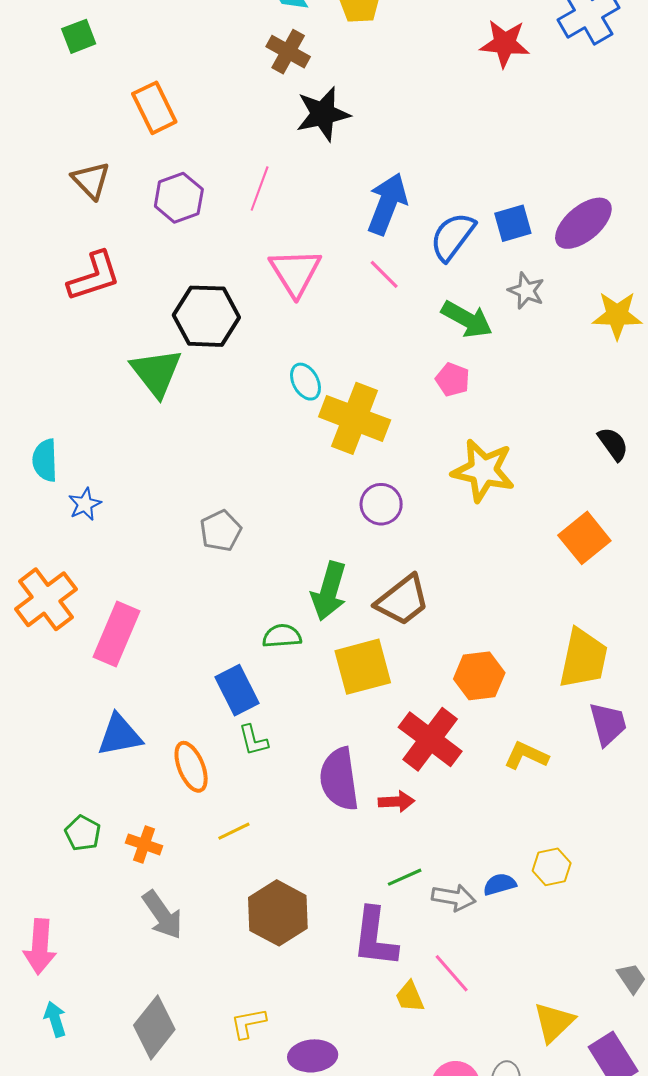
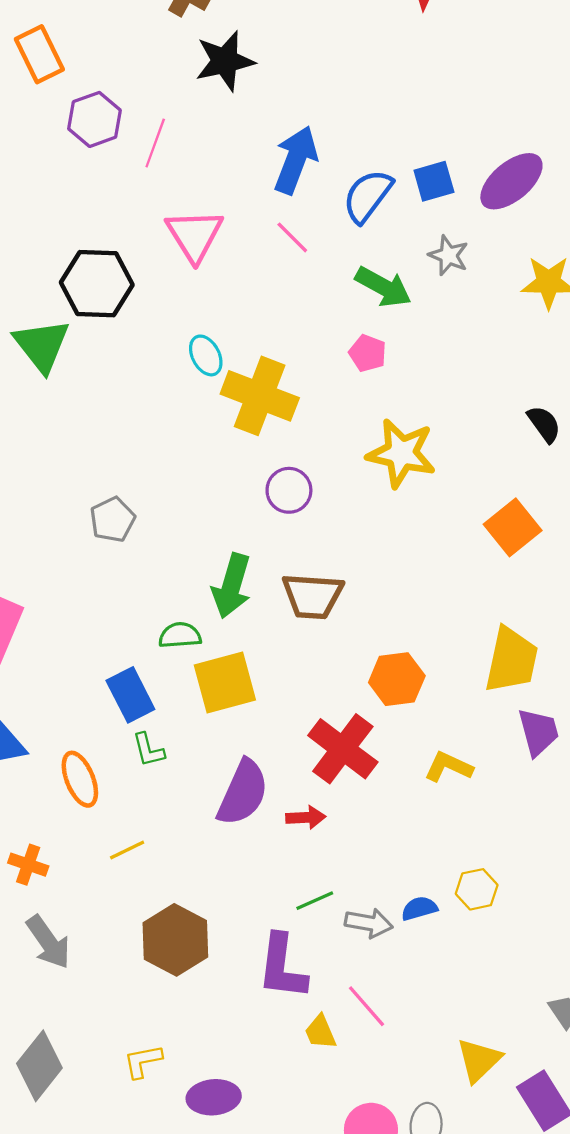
purple hexagon: (179, 198) -> (94, 119), moved
brown trapezoid: (403, 600) -> (313, 596), turned 42
yellow square: (363, 667) -> (225, 683), moved
purple semicircle: (339, 779) -> (243, 793), turned -148

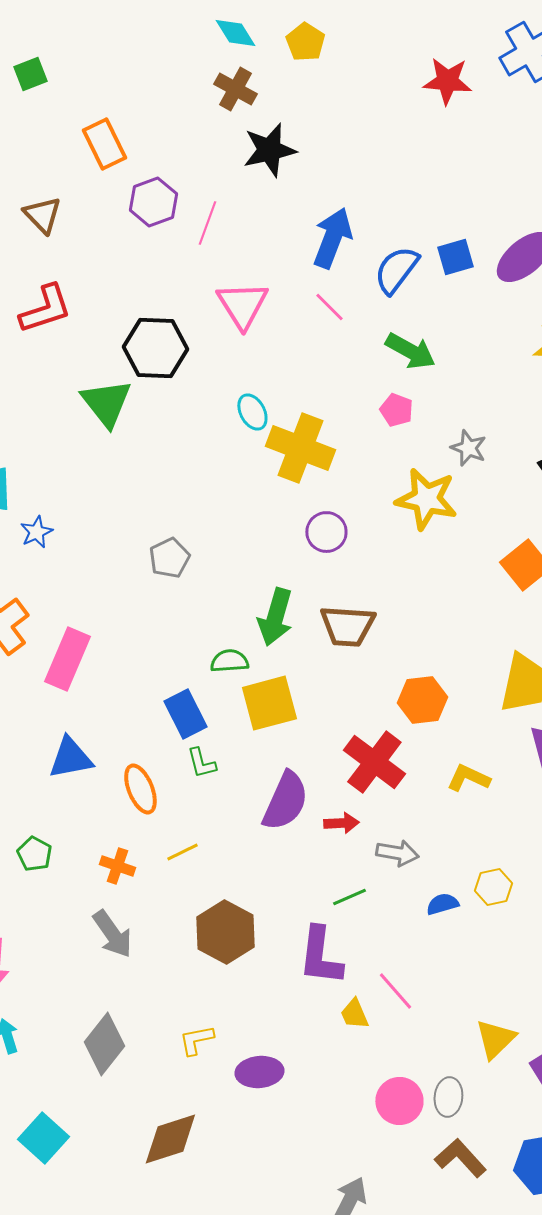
gray star: (449, 255) -> (468, 448), moved
orange cross: (28, 865) -> (117, 866), moved
gray arrow: (369, 923) -> (397, 853), moved

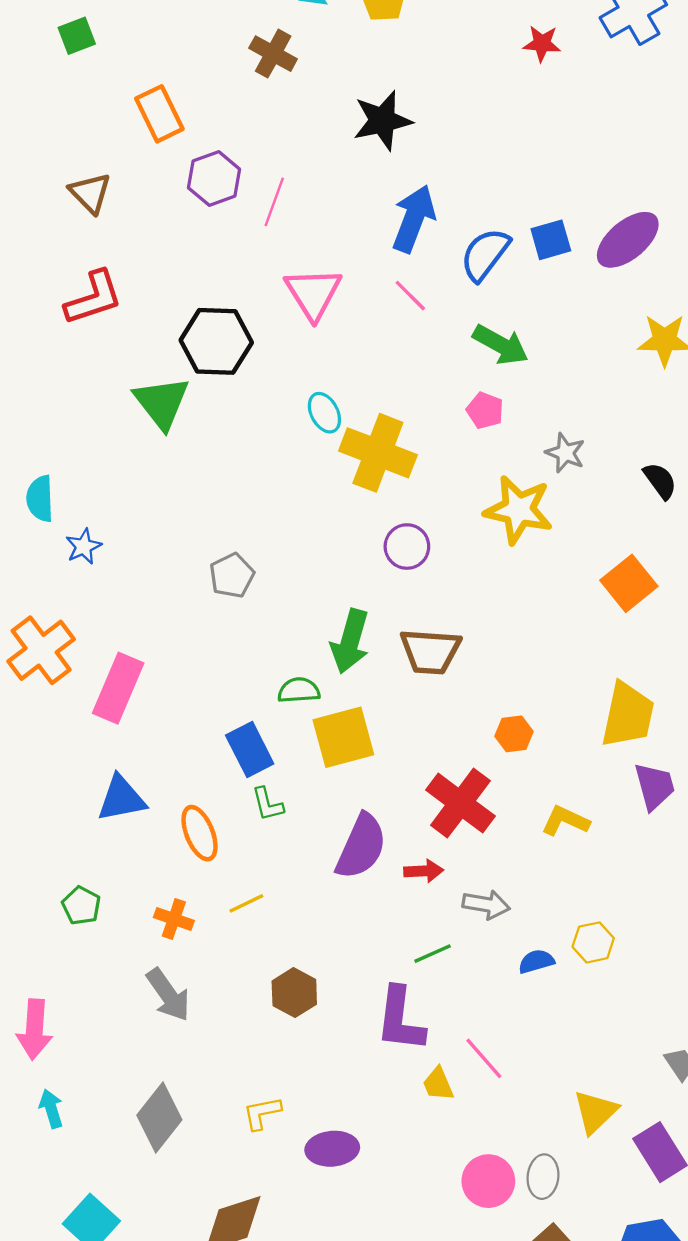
red star: (447, 81) -> (542, 44), size x0.7
brown cross: (235, 89) -> (273, 54), moved
black star: (269, 150) -> (382, 121), moved
orange hexagon: (422, 700) -> (514, 734), size x0.7
brown hexagon: (225, 932) -> (294, 993), size x0.7

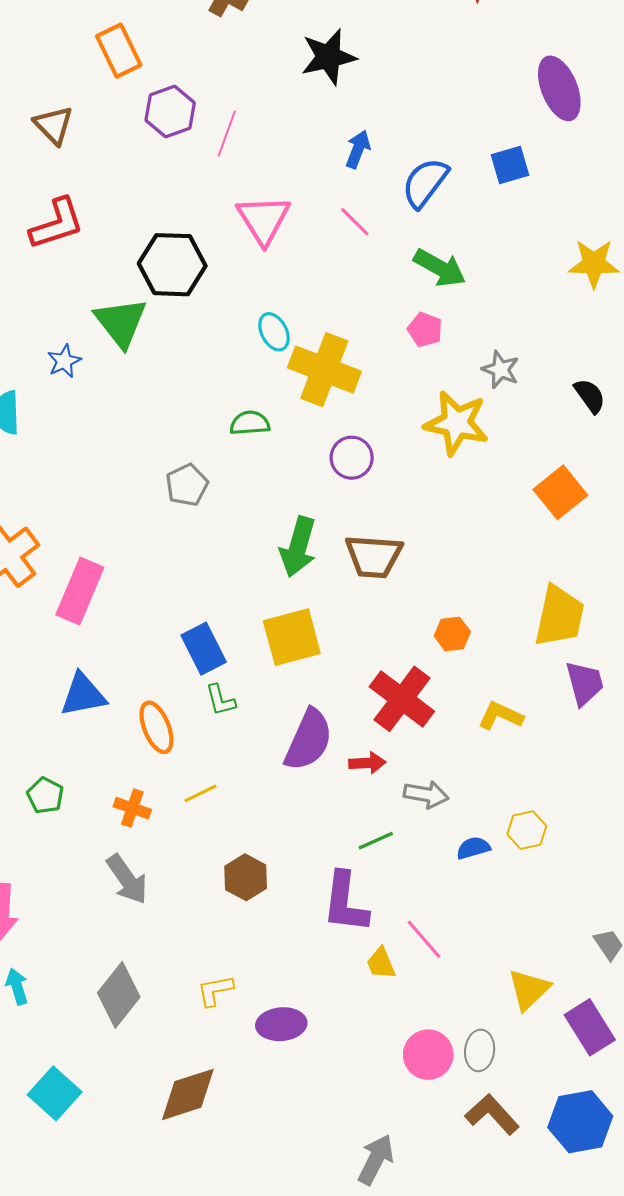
blue arrow: (414, 219) -> (358, 149), size x0.6
blue square: (551, 240) -> (510, 165), moved
purple ellipse: (628, 240) -> (559, 88), moved, turned -72
blue star: (84, 547) -> (64, 361), moved
green semicircle: (299, 690) -> (250, 423), moved

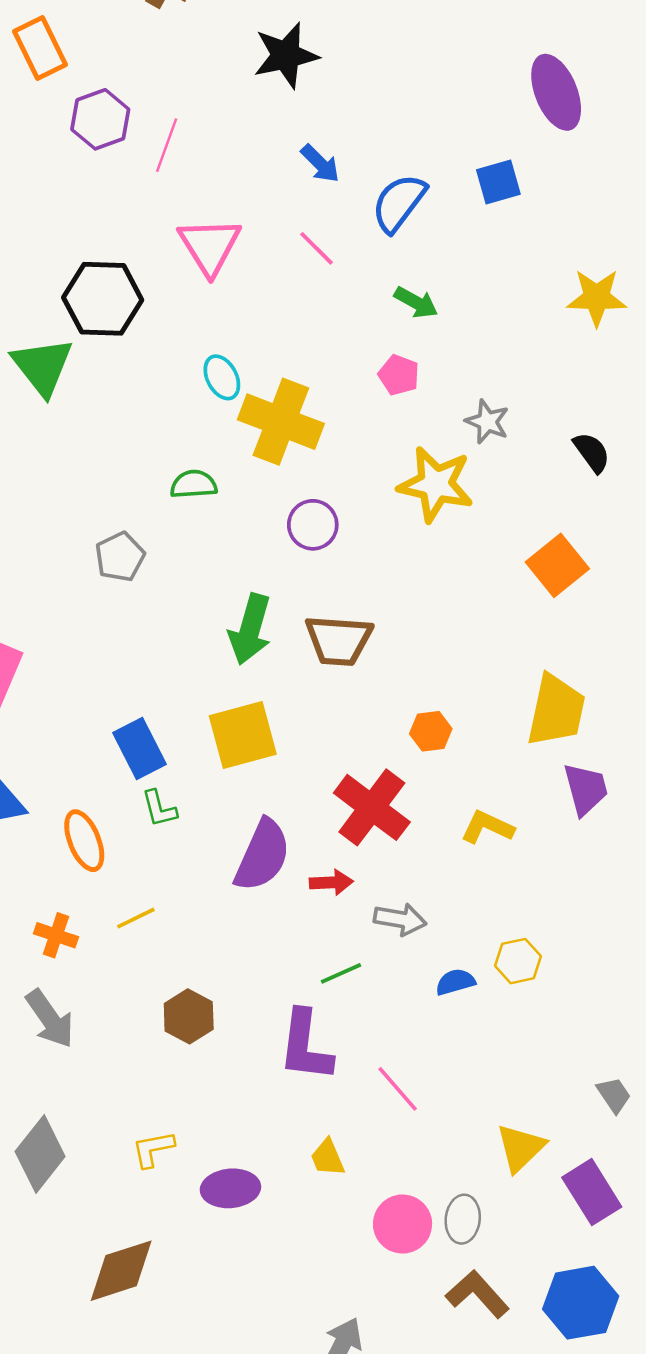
blue arrow: (358, 149) -> (320, 164), turned 114
green arrow: (440, 268) -> (416, 302), size x0.7
yellow trapezoid: (381, 963) -> (328, 1158), moved

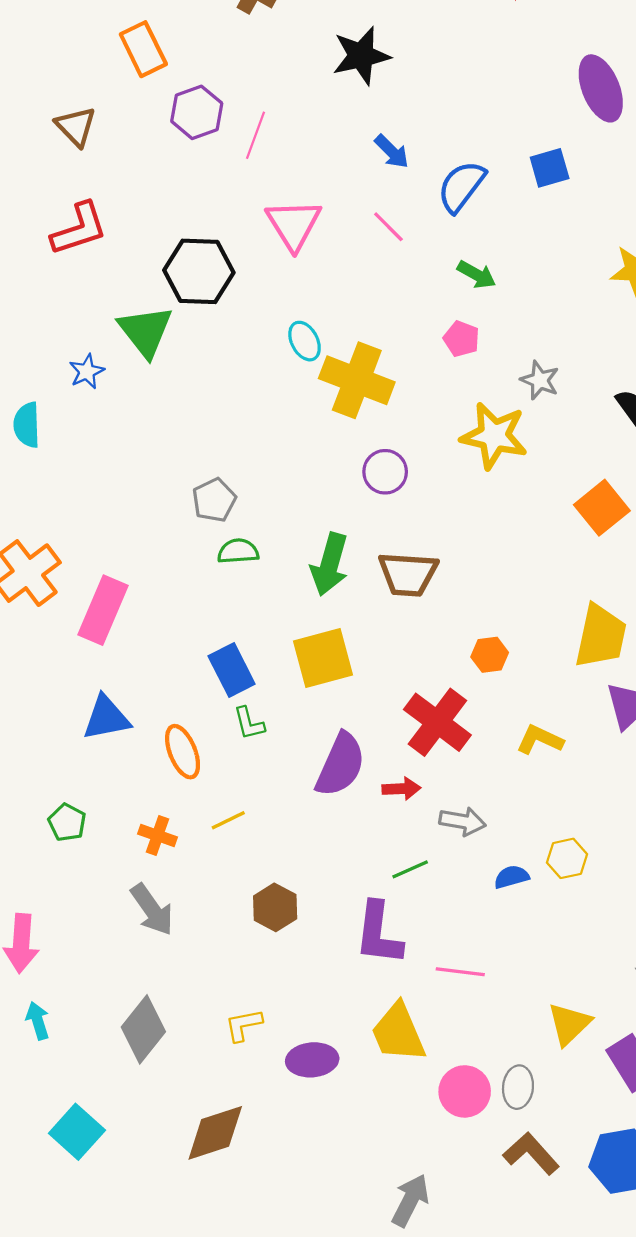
green semicircle: (194, 484) -> (238, 551), moved
pink line: (398, 1089) -> (460, 972), turned -42
yellow trapezoid: (328, 1158) -> (398, 1033), size x1.8

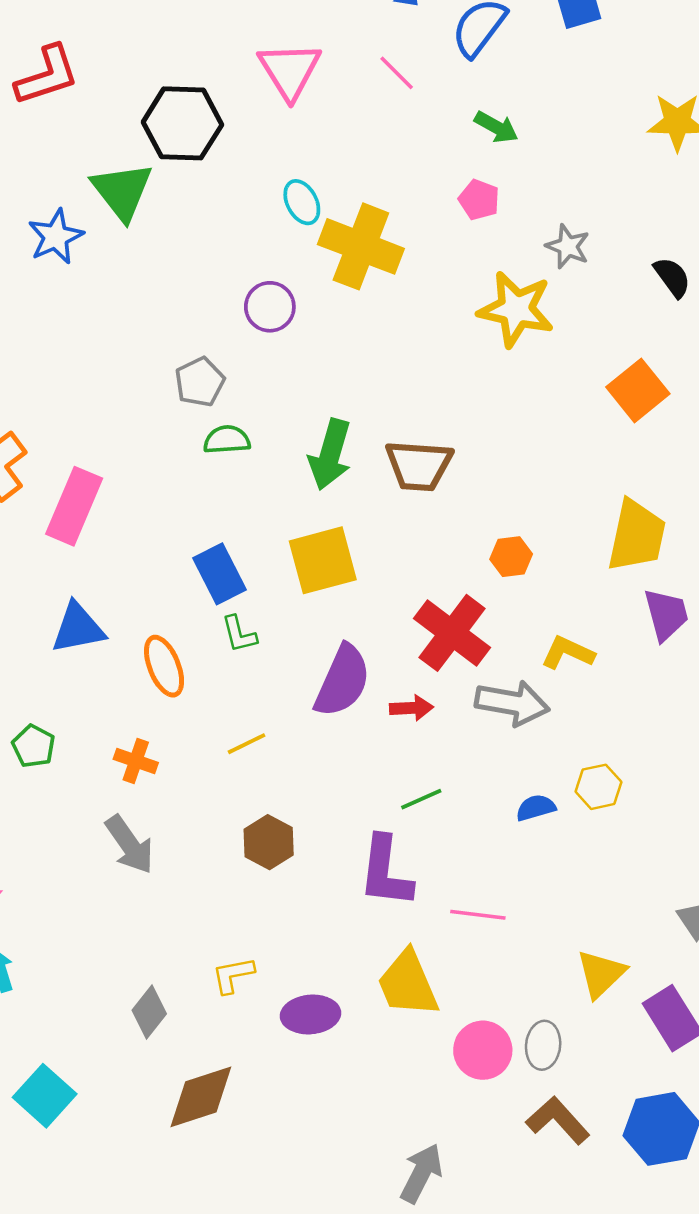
blue star: (87, 372) -> (56, 237), size x1.4
purple circle: (385, 472) -> (270, 307), moved
yellow line: (228, 820) -> (246, 744), moved
gray arrow: (462, 821) -> (512, 703), moved, size x1.4
gray diamond: (143, 1029) -> (149, 1012), moved, size x0.7

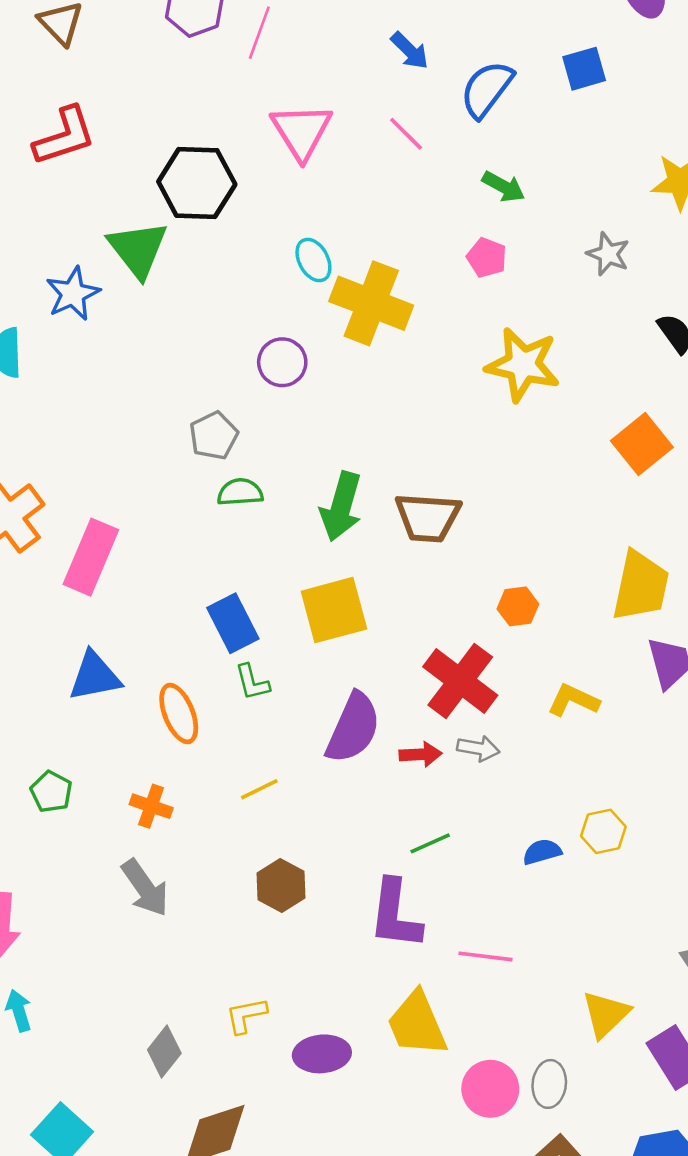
gray star: (568, 246) -> (608, 254), moved
gray arrow: (512, 703) -> (478, 748), moved, size x0.6

